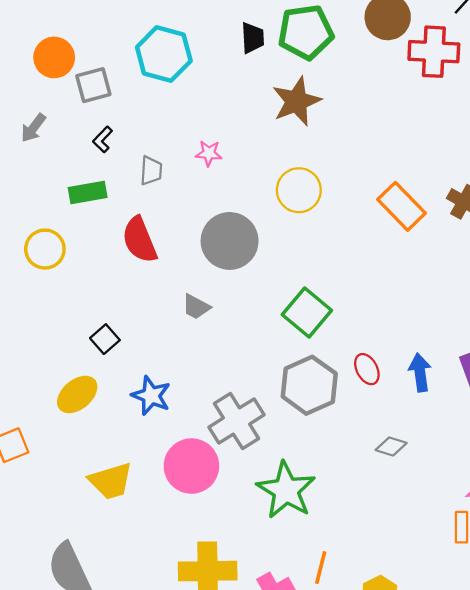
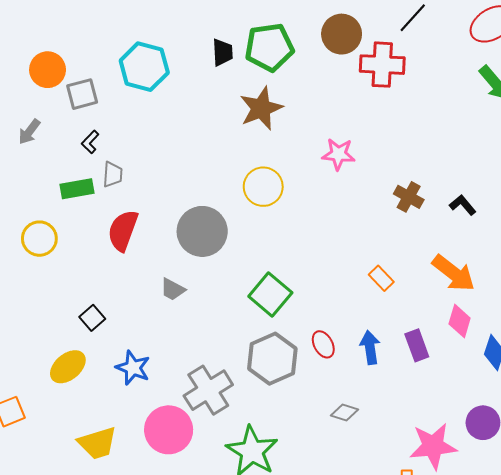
pink star: (209, 153) -> (338, 154), moved, size x1.4
gray trapezoid: (151, 171) -> (113, 174), moved
orange rectangle: (402, 206) -> (381, 278), moved, size x0.6
red semicircle: (140, 240) -> (123, 230), turned 42

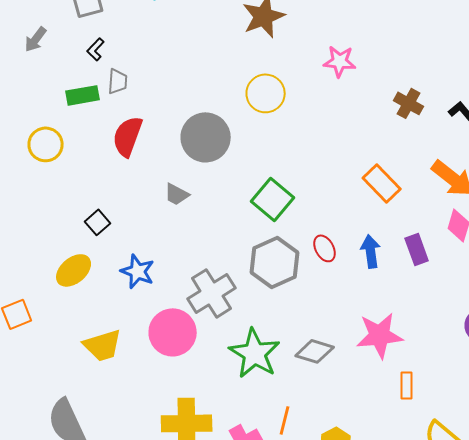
orange rectangle: (381, 278) -> (382, 183), size x1.5
gray diamond: (345, 413) -> (315, 351), moved, size x1.4
pink star: (433, 446) -> (380, 335), moved

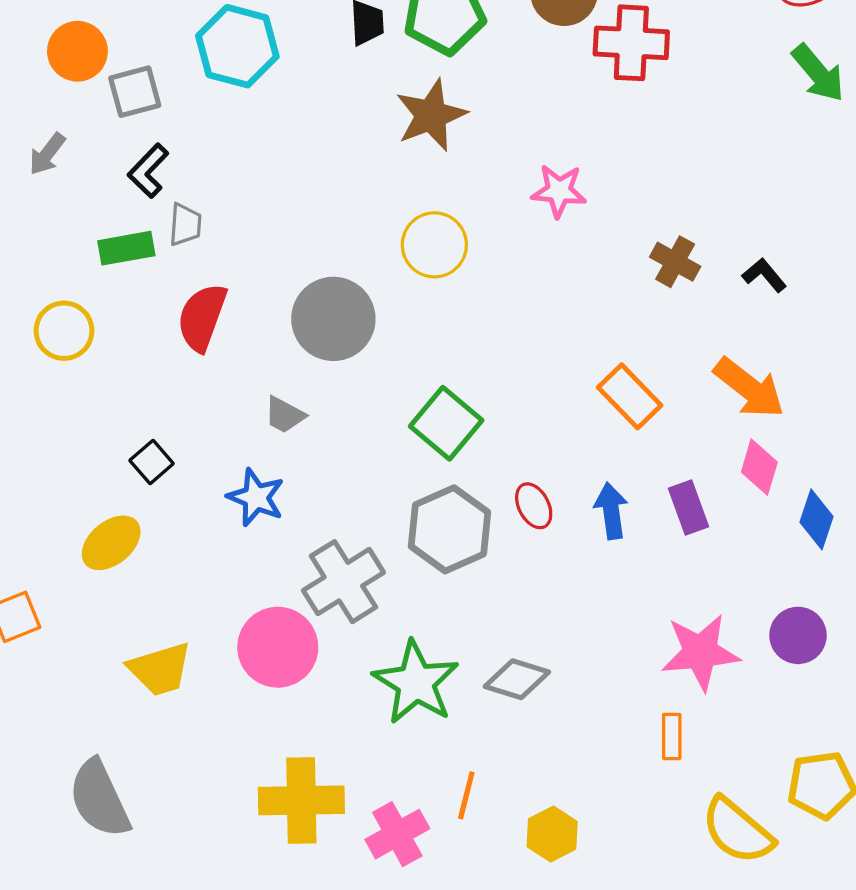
black L-shape: (96, 49) -> (148, 171), size x1.4
blue star: (138, 271) -> (256, 497), moved
pink star: (380, 335) -> (700, 652), moved

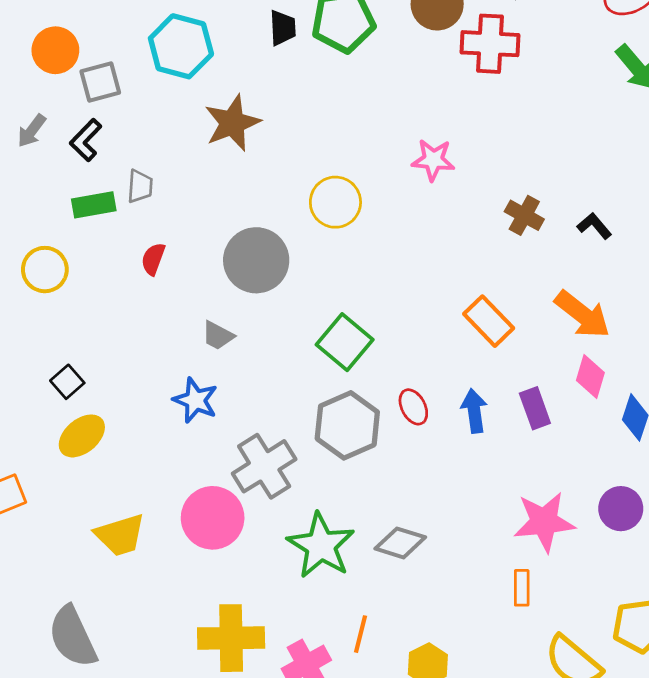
brown star: (431, 115) -> (232, 123), moved
black L-shape: (148, 171) -> (86, 140), moved
red semicircle: (202, 317) -> (153, 259), size x0.6
black square: (152, 462) -> (67, 382), moved

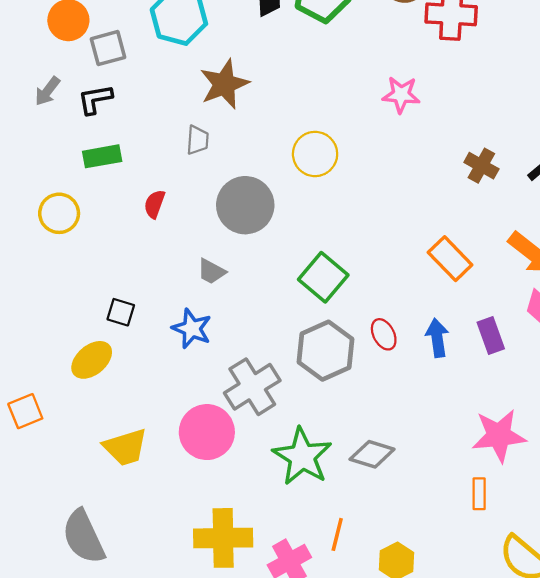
black L-shape: (86, 140) -> (95, 99), turned 36
pink star: (433, 160) -> (401, 95), moved
gray trapezoid: (140, 186) -> (198, 140), moved
black square: (67, 382) -> (121, 312), moved, turned -32

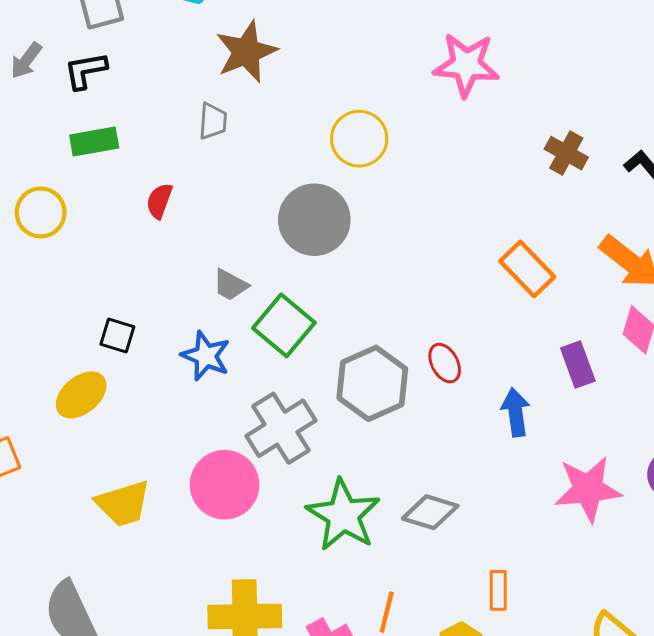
pink star: (401, 95) -> (466, 65), size x1.4
gray circle: (245, 205) -> (314, 220), moved
green square: (323, 277) -> (284, 325), moved
blue arrow: (437, 338) -> (516, 412), moved
orange rectangle: (479, 494) -> (498, 590), moved

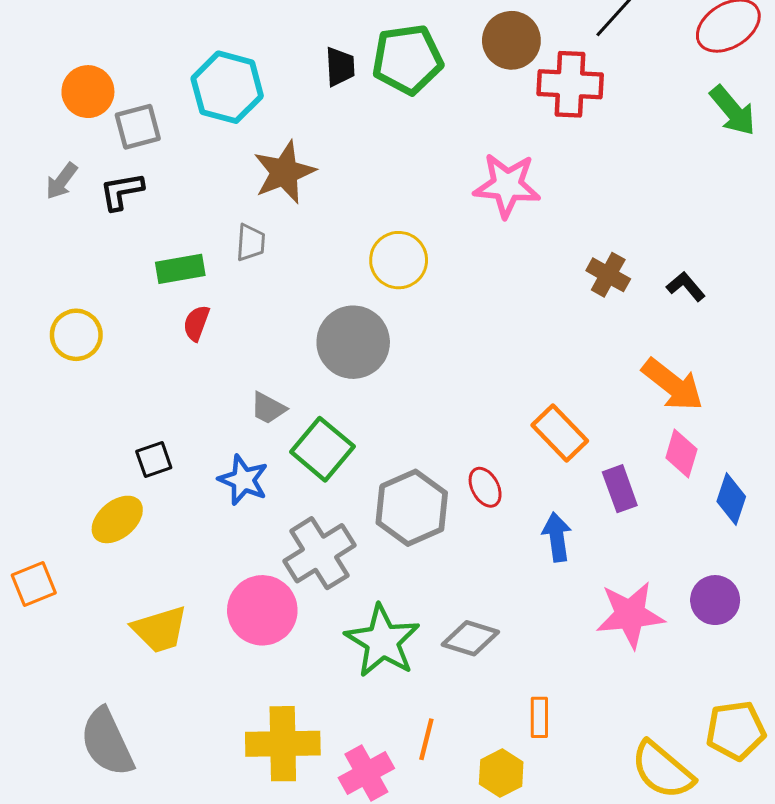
green rectangle: (94, 142) -> (180, 269), moved
orange rectangle: (527, 269) -> (560, 433), moved
black square: (117, 336) -> (154, 459), turned -36

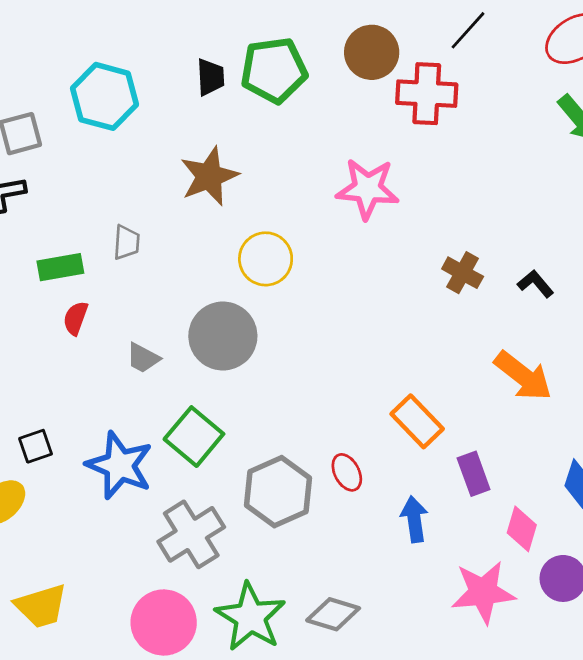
brown star: (284, 172) -> (209, 176), moved
gray trapezoid: (268, 408) -> (143, 358), moved
pink diamond: (681, 454) -> (522, 529), moved
blue star: (243, 480) -> (120, 465), size x1.4
pink circle: (262, 610) -> (164, 622), moved

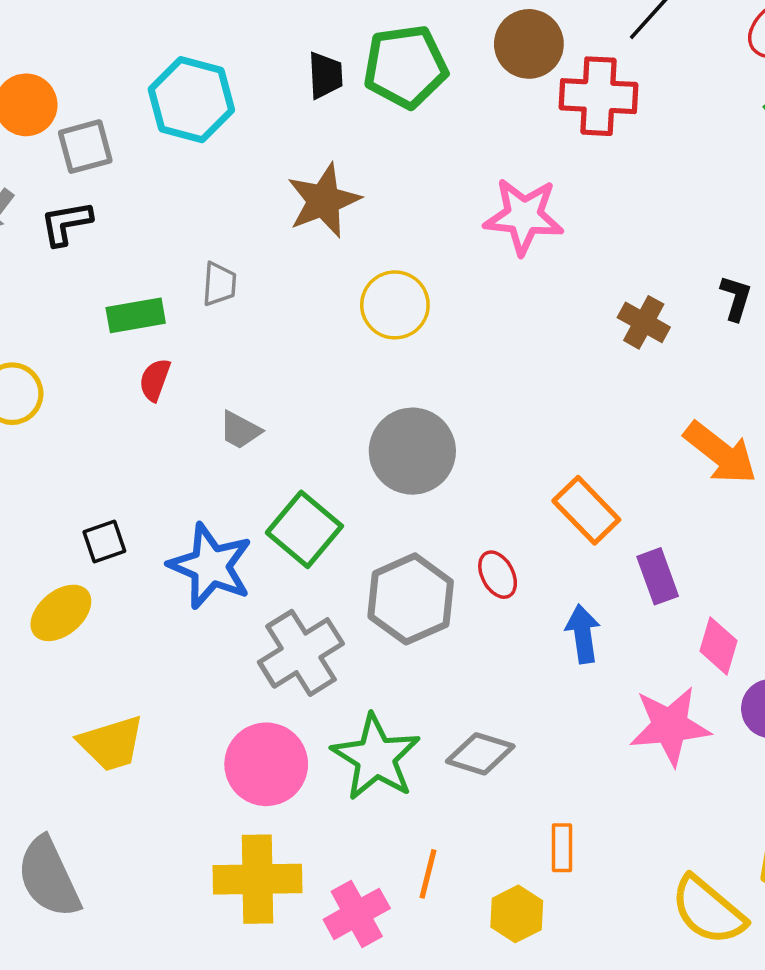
black L-shape: (536, 284) -> (736, 298), moved, turned 57
gray circle: (223, 336) -> (412, 451), moved

